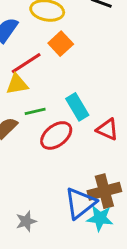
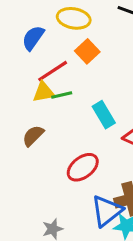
green line: (35, 111) -> (62, 95), moved
red ellipse: (56, 135) -> (83, 167), moved

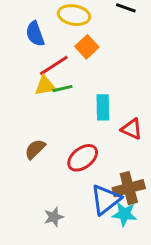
blue semicircle: (33, 38) -> (35, 34), turned -55
cyan rectangle: (104, 115) -> (103, 107), turned 30
brown semicircle: (33, 136) -> (35, 149), moved

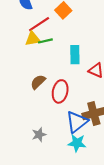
brown semicircle: (35, 149) -> (38, 82), moved
red ellipse: (83, 158) -> (60, 91), turned -40
cyan star: (124, 214) -> (77, 143), moved

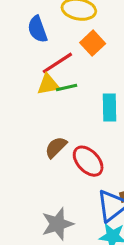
red ellipse: (60, 91) -> (88, 161), turned -55
gray star: (39, 135) -> (57, 224), size x1.5

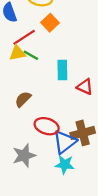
green line: (67, 87) -> (31, 55), turned 42
red ellipse: (88, 161) -> (47, 126), moved, turned -30

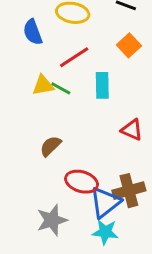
orange square: (50, 23) -> (129, 45), moved
red line: (24, 37) -> (74, 57), moved
cyan rectangle: (62, 70) -> (102, 85), moved

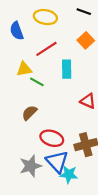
green line: (61, 88) -> (37, 82), moved
blue triangle: (105, 202) -> (57, 162), moved, turned -35

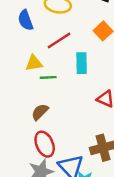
green line: (37, 82) -> (48, 77), turned -32
red ellipse: (52, 138) -> (45, 144), moved, turned 50

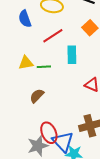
yellow triangle: (34, 63) -> (26, 63), moved
red ellipse: (45, 144) -> (49, 133), moved

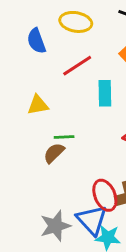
green line: (44, 67) -> (64, 137), moved
red ellipse: (49, 133) -> (105, 195), moved

